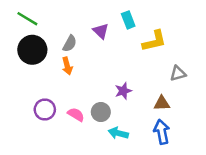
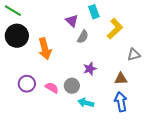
yellow L-shape: (154, 41) -> (115, 29), turned -30
gray semicircle: (70, 44) -> (83, 37), moved
orange arrow: (67, 66) -> (45, 49), size x1.5

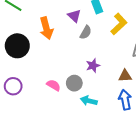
black circle: (17, 36) -> (17, 46), moved
orange arrow: (45, 49) -> (46, 28), moved
purple circle: (27, 84) -> (13, 86), moved

